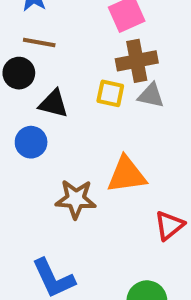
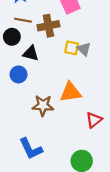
brown cross: (137, 61) -> (48, 26), moved
yellow square: (110, 93) -> (72, 48), moved
gray triangle: (151, 95) -> (84, 49), turned 32

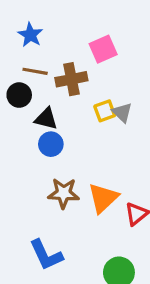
yellow square: (72, 48) -> (105, 111), turned -32
blue circle: (19, 74) -> (51, 144), moved
orange triangle: (71, 92) -> (103, 198), moved, turned -35

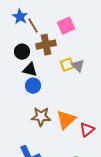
brown line: (35, 71) -> (33, 26), moved, turned 49
black circle: (19, 95) -> (22, 52), moved

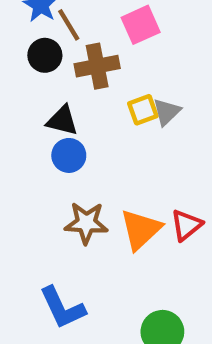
black circle: (22, 52) -> (45, 55), moved
gray triangle: (78, 66) -> (167, 112), turned 32
red triangle: (87, 130) -> (186, 225), moved

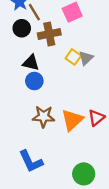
yellow square: (143, 110) -> (73, 57), turned -35

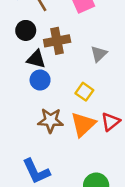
black circle: (22, 28) -> (26, 30), moved
brown cross: (49, 34) -> (57, 41), moved
yellow square: (73, 57) -> (84, 92), moved

